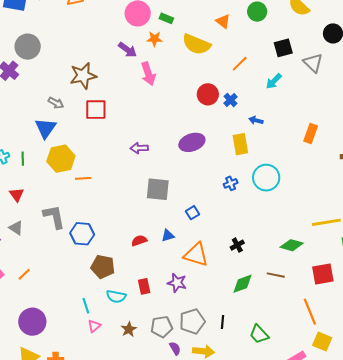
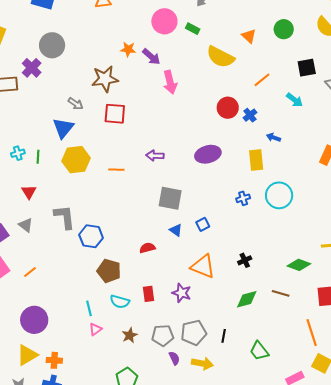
orange star: (155, 39) -> (128, 49), moved
cyan arrow: (274, 81) -> (295, 100), turned -102
orange line: (83, 178) -> (116, 170), moved
blue triangle: (168, 236) -> (176, 230), moved, turned 48

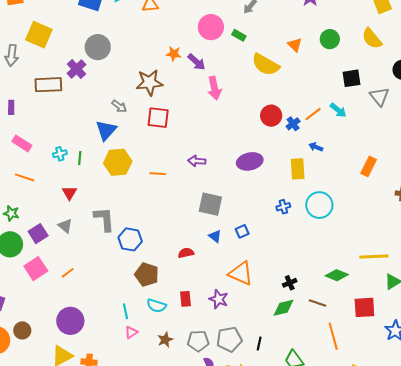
orange line: (262, 80) -> (313, 114), moved
black cross: (245, 260) -> (290, 283), moved
orange line: (312, 333) -> (333, 336), moved

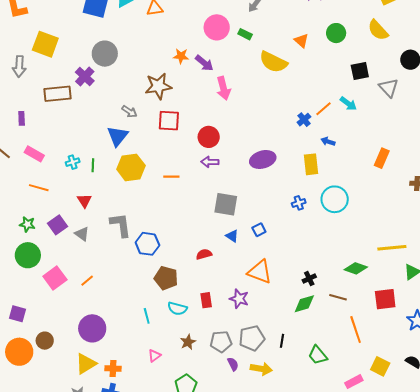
red circle: (271, 116) -> (209, 137), moved
purple square: (38, 234) -> (57, 225), moved
pink triangle: (131, 332) -> (155, 356), moved

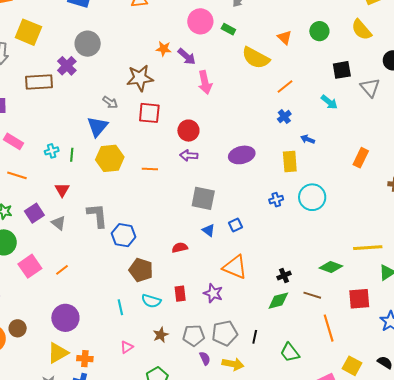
orange line: (323, 109) -> (285, 87), moved

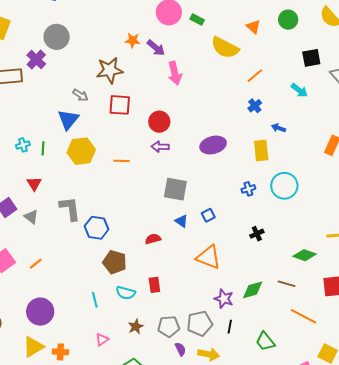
black cross: (284, 276) -> (257, 234), moved
purple star: (213, 293) -> (224, 299), moved
orange line: (329, 328) -> (303, 316), turned -44

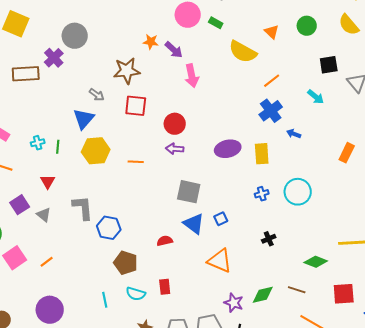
blue cross: (255, 106) -> (271, 111), size x1.6
yellow rectangle: (261, 150) -> (262, 154), moved
blue triangle: (181, 221) -> (194, 224), size x1.6

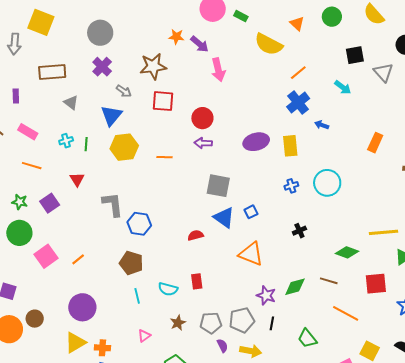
purple cross: (54, 58) -> (102, 67), moved
gray triangle: (44, 215) -> (71, 103), moved
brown pentagon: (126, 263) -> (131, 263), moved

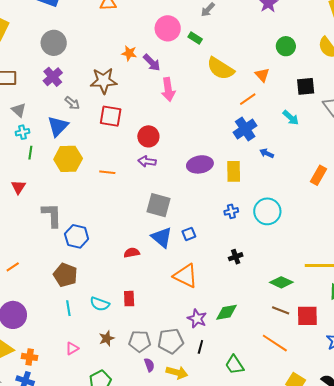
orange triangle: (297, 24) -> (262, 75), moved
cyan cross: (66, 141) -> (22, 132), moved
brown line: (329, 281) -> (281, 310), moved

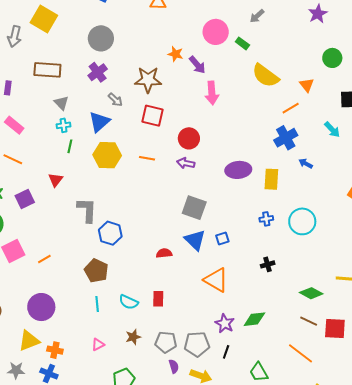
orange line: (107, 172) -> (147, 158), moved

